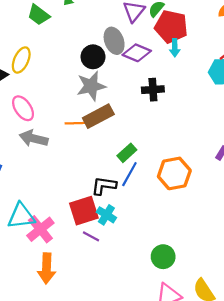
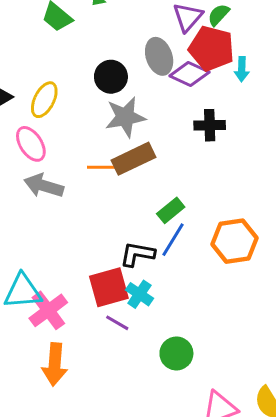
red pentagon: (171, 27) -> (212, 48), moved
black circle: (93, 57) -> (111, 77), moved
yellow ellipse: (21, 60) -> (44, 100), moved
green circle: (163, 257) -> (176, 353), moved

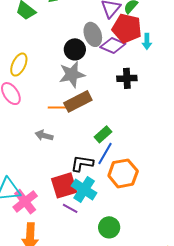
black circle: (111, 77) -> (75, 49), moved
gray arrow: (44, 186) -> (44, 136), moved, size x0.7
orange hexagon: (234, 241) -> (123, 173), moved
cyan cross: (139, 294) -> (84, 189), size x1.4

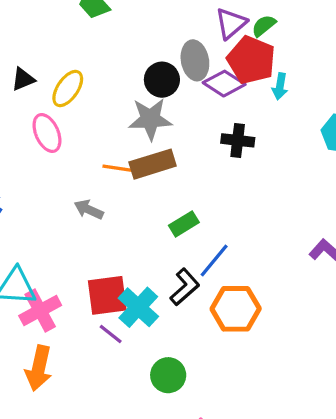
blue line: (105, 153) -> (214, 261), moved
black L-shape: (82, 163) -> (185, 287), moved, turned 120
orange hexagon: (123, 173) -> (236, 309), moved

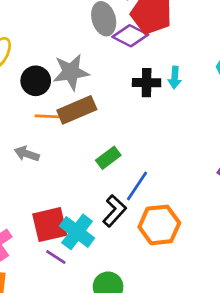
black circle: (162, 80) -> (36, 81), moved
cyan arrow: (280, 86) -> (175, 78), moved

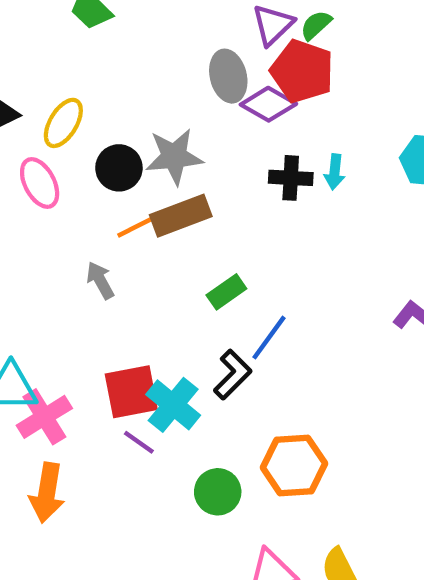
orange line: (51, 117) -> (141, 224), turned -32
gray arrow: (27, 154) -> (100, 280), turned 40
orange hexagon: (159, 225) -> (294, 466), moved

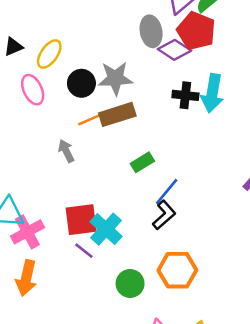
cyan arrow: (335, 172) -> (212, 93), size x1.8
black L-shape: (233, 375) -> (164, 215), moved

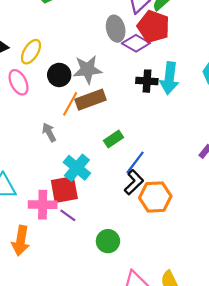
orange line: (93, 118) -> (70, 104), turned -35
cyan cross: (106, 229) -> (77, 168), moved
pink cross: (27, 232) -> (43, 205), moved, turned 32
orange hexagon: (177, 270) -> (155, 197), moved

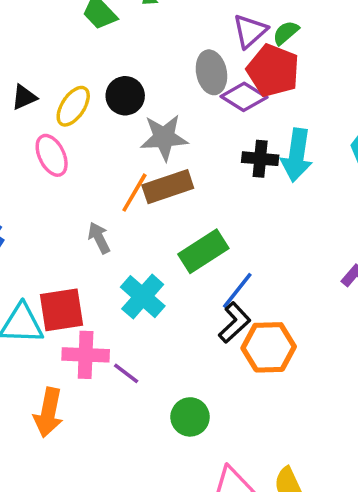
black circle: (59, 75) -> (125, 96), moved
green rectangle: (113, 139) -> (203, 251), size x1.5
red square: (64, 189) -> (61, 310), moved

